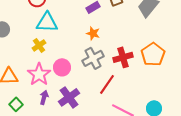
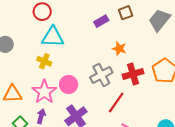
orange star: (93, 33) -> (119, 49), moved
yellow cross: (39, 45) -> (44, 61), turned -32
purple arrow: (44, 97) -> (41, 116), moved

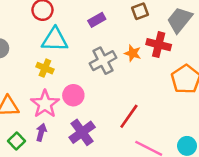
purple rectangle: (101, 21) -> (97, 20), moved
red cross: (133, 74) -> (159, 45), moved, turned 30
gray cross: (101, 75) -> (103, 61), moved

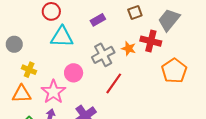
yellow cross: (45, 68) -> (29, 70), moved
pink circle: (73, 95) -> (74, 73), moved
red line: (129, 116) -> (114, 83), moved

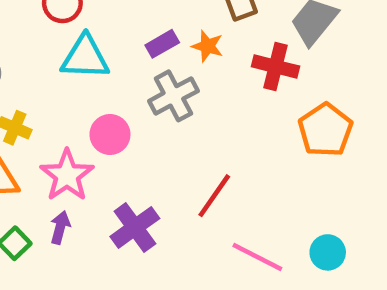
purple rectangle: (98, 20) -> (162, 44), moved
orange star: (129, 48) -> (207, 46), moved
red line: (114, 83) -> (214, 196), moved

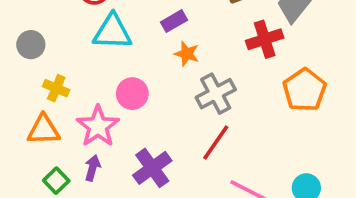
orange star: (207, 46) -> (187, 54), moved
red cross: (276, 66) -> (265, 39), turned -32
gray cross: (173, 96) -> (216, 94), moved

